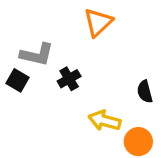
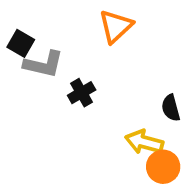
black square: (17, 80) -> (21, 43), moved
yellow arrow: (105, 121) -> (144, 142), moved

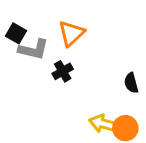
orange triangle: (116, 26) -> (71, 33), moved
yellow arrow: (144, 142) -> (103, 124), moved

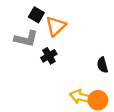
black square: (16, 33) -> (36, 15), moved

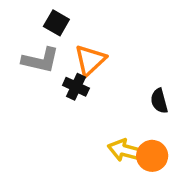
orange triangle: (56, 26) -> (90, 60), moved
black cross: (49, 56) -> (76, 87), turned -35

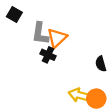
black square: (56, 23) -> (14, 14), moved
gray L-shape: (40, 60) -> (40, 34), moved, turned 85

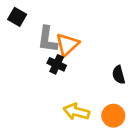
yellow arrow: (79, 95) -> (76, 112), moved

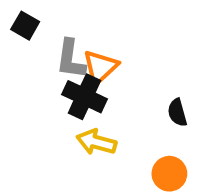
black cross: (57, 64) -> (84, 97), size x1.5
yellow arrow: (76, 112) -> (96, 142), moved

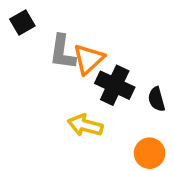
black square: (25, 26) -> (22, 23), turned 30
black cross: (84, 97) -> (115, 85), moved

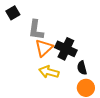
orange triangle: (89, 59) -> (44, 48), moved
black semicircle: (157, 99) -> (82, 68), moved

